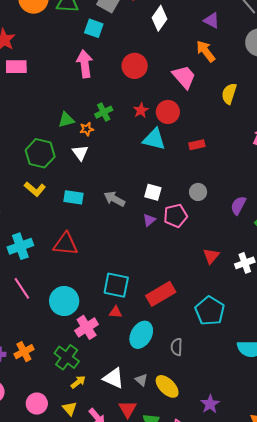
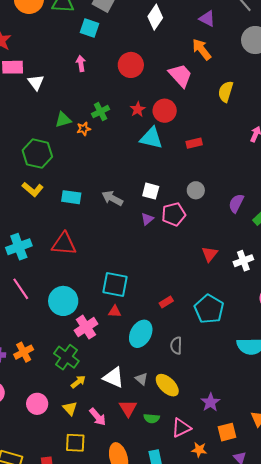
pink arrow: (85, 64) -> (81, 64), size x0.6
white triangle: (80, 153) -> (36, 82), moved
red rectangle: (161, 294) -> (166, 302), moved, size x0.5

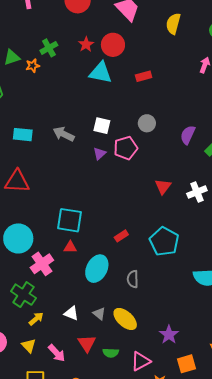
white triangle: (114, 377) -> (71, 313), size x0.7

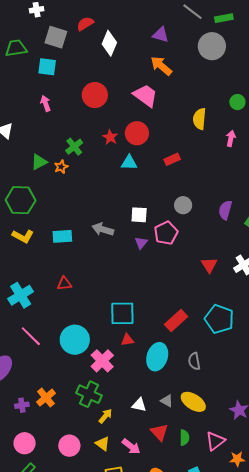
yellow semicircle: (173, 24) -> (199, 119), moved
cyan triangle: (101, 73) -> (129, 163), size x0.7
red triangle: (17, 181) -> (64, 284), size x0.6
red rectangle: (121, 236) -> (176, 320), size x1.6
green semicircle: (111, 353) -> (184, 438), turned -84

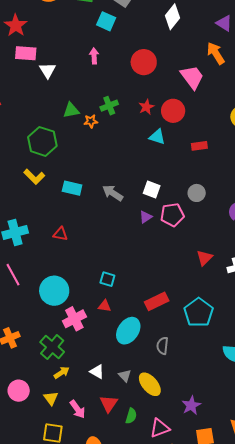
cyan square: (122, 313) -> (107, 279), size x0.6

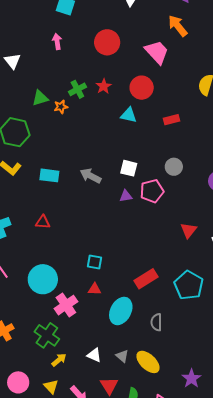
red star: (146, 107) -> (104, 86), moved
purple triangle: (146, 217) -> (126, 196), turned 32

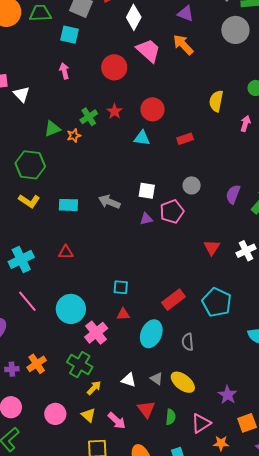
pink trapezoid: (157, 52) -> (148, 51), moved

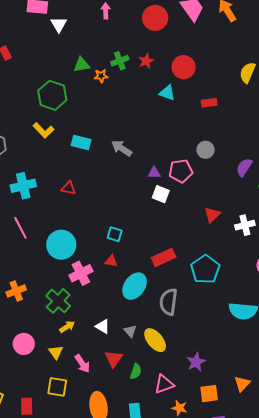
white square: (147, 191) -> (161, 194), moved
gray semicircle: (188, 342) -> (168, 302), size x1.5

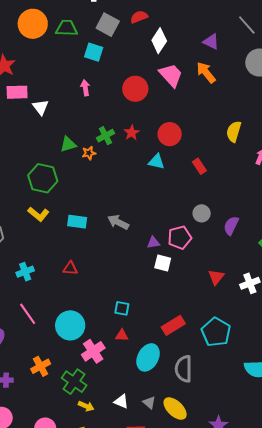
red rectangle: (209, 103) -> (199, 166), turned 70
purple semicircle: (244, 167) -> (231, 226), moved
cyan cross: (23, 186) -> (25, 272), size x0.7
orange cross: (16, 291) -> (41, 366), moved
yellow arrow: (67, 327) -> (86, 406), turned 63

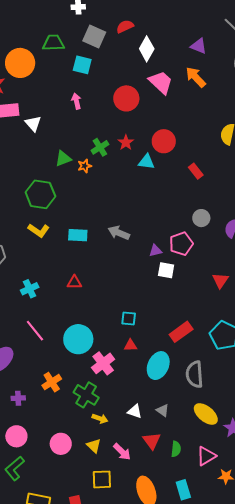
orange circle: (33, 24) -> (20, 63), moved
cyan triangle: (157, 162) -> (146, 162), moved
yellow ellipse: (175, 409) -> (206, 414), moved

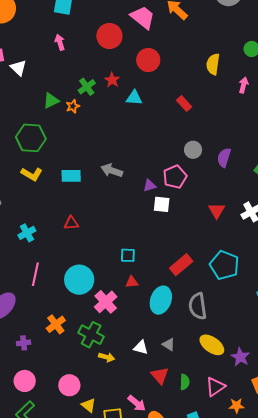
red circle: (164, 141) -> (148, 60), moved
pink line: (35, 331) -> (35, 274), turned 55
yellow triangle: (94, 446) -> (89, 405), moved
pink arrow: (122, 452) -> (137, 403), moved

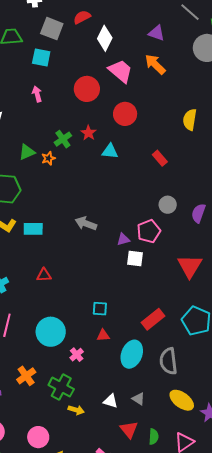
cyan rectangle: (71, 176) -> (33, 229), moved
red triangle: (217, 211) -> (190, 266), size x1.5
pink cross: (106, 302) -> (77, 355), size x0.6

